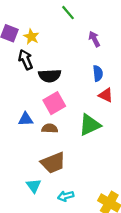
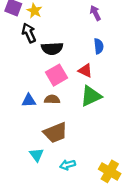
red triangle: (106, 95) -> (85, 71), moved
blue triangle: (26, 119) -> (29, 101), moved

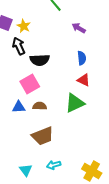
purple arrow: (95, 13) -> (79, 28), turned -32
red triangle: (85, 71) -> (84, 80), moved
pink square: (57, 75) -> (30, 84), moved
cyan triangle: (37, 155) -> (26, 170), moved

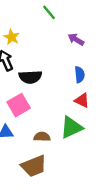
brown semicircle: (40, 106) -> (42, 137), moved

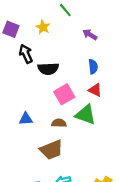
yellow star: (12, 37) -> (43, 27), moved
pink square: (19, 105) -> (64, 94), moved
green triangle: (71, 127) -> (86, 115), turned 45

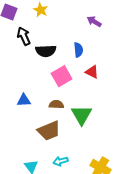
purple arrow: (90, 35) -> (94, 21), moved
blue semicircle: (93, 67) -> (78, 50), moved
green triangle: (86, 115) -> (82, 115), moved, turned 40

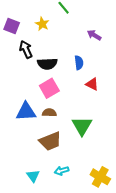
pink square: (62, 76) -> (49, 88), moved
blue triangle: (24, 100) -> (26, 112), size x1.5
brown semicircle: (56, 104) -> (49, 113), moved

